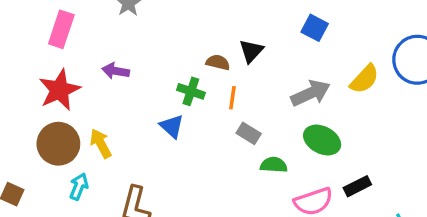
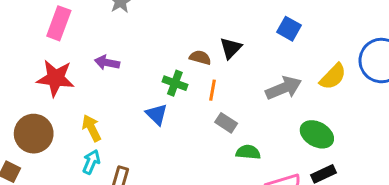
red star: (59, 90) -> (56, 78), turned 30
green ellipse: (322, 140) -> (317, 134), moved
brown circle: (58, 144) -> (34, 134), moved
cyan arrow: (79, 187) -> (91, 162), moved

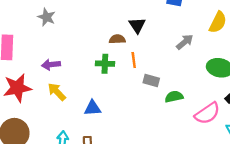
gray arrow: (284, 88) -> (185, 42), size x0.7
blue triangle: (157, 114) -> (92, 108), moved, turned -30
yellow arrow: (91, 128) -> (57, 92), moved

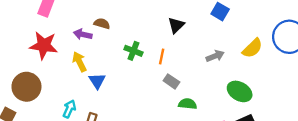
brown semicircle: (117, 39) -> (102, 24), moved
blue triangle: (92, 108) -> (97, 81), moved, turned 42

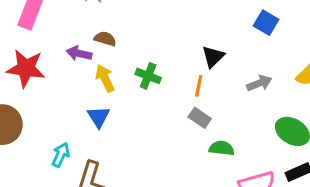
black triangle: (176, 25) -> (213, 57), moved
orange line: (162, 57) -> (199, 86), moved
yellow arrow: (79, 62) -> (105, 78), moved

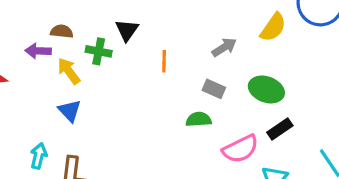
black triangle: (213, 57) -> (127, 30), moved
green cross: (148, 76) -> (99, 51), moved
gray rectangle: (200, 118) -> (214, 89), moved

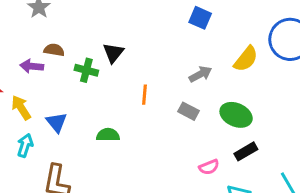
orange line: (164, 61) -> (144, 95), moved
yellow arrow: (69, 71) -> (21, 108), moved
green semicircle: (199, 119) -> (108, 135), moved
pink semicircle: (240, 149) -> (209, 167), size x0.6
cyan arrow: (39, 156) -> (25, 145), moved

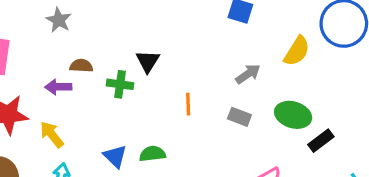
blue triangle: (56, 122) -> (115, 156), moved
black rectangle: (246, 151) -> (321, 141), moved

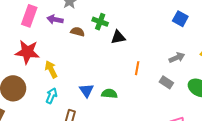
black triangle: (148, 61) -> (118, 37), turned 35
green cross: (120, 84) -> (100, 22), moved
purple arrow: (58, 87) -> (55, 19), moved

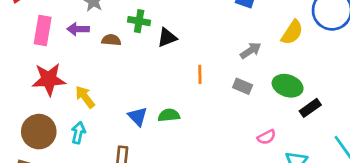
cyan arrow: (51, 96) -> (78, 133), moved

